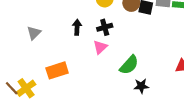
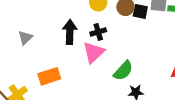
black arrow: (77, 27) -> (70, 32), size x1.5
pink triangle: (100, 47) -> (94, 52), size x1.5

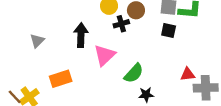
black square: (140, 11) -> (169, 31), moved
black cross: (98, 32) -> (121, 24), moved

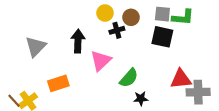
black square: (169, 31) -> (162, 37), size x1.5
gray triangle: (37, 41) -> (36, 47), size x1.5
red triangle: (188, 74) -> (181, 79), size x1.5

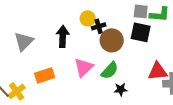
yellow circle: (105, 13) -> (88, 18), moved
brown circle: (131, 17) -> (112, 40), moved, size x1.5
pink triangle: (101, 61) -> (84, 67), moved

